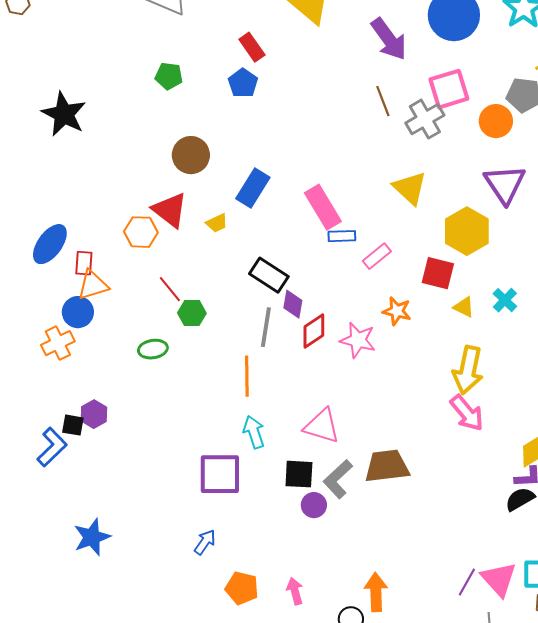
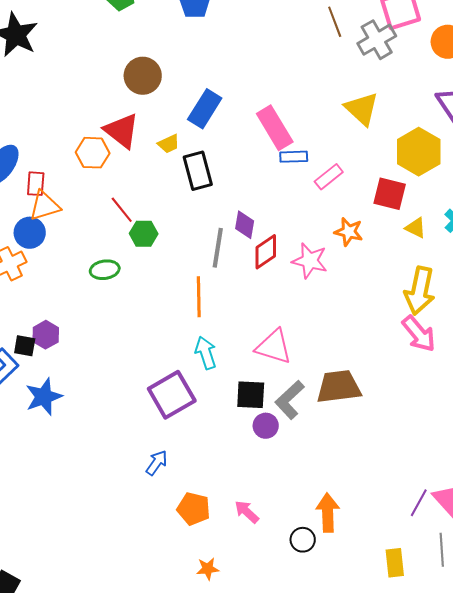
black rectangle: (269, 275) -> (198, 171), moved, turned 42
purple square: (220, 474) -> (172, 395), turned -30
blue star: (92, 537) -> (44, 397), moved
pink arrow: (295, 591) -> (247, 512), turned -32

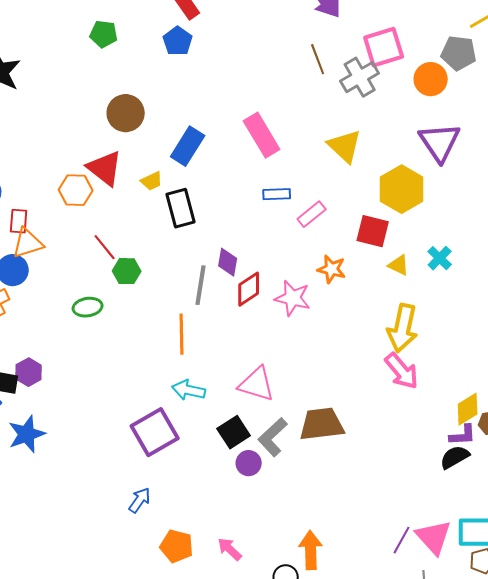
pink rectangle: (275, 128) -> (262, 135), moved
cyan arrow: (206, 353) -> (189, 390), turned -60
black square: (251, 395) -> (234, 432), turned -36

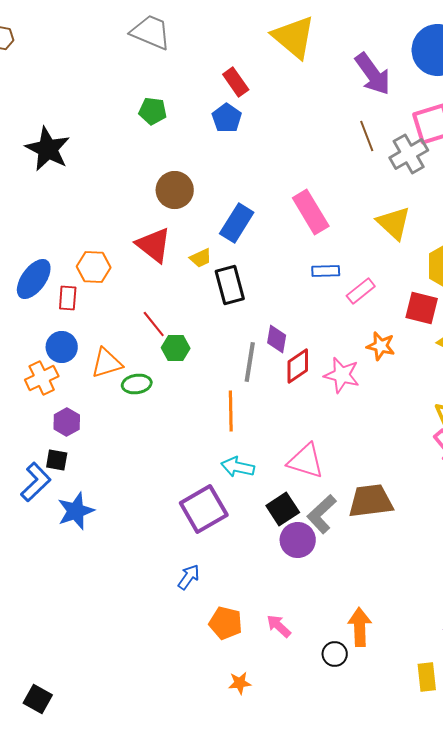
orange hexagon: (76, 190) -> (94, 267), moved
orange triangle: (28, 243) -> (107, 363), moved
purple hexagon: (29, 372) -> (67, 422), moved
purple circle: (249, 463) -> (298, 540), size x1.4

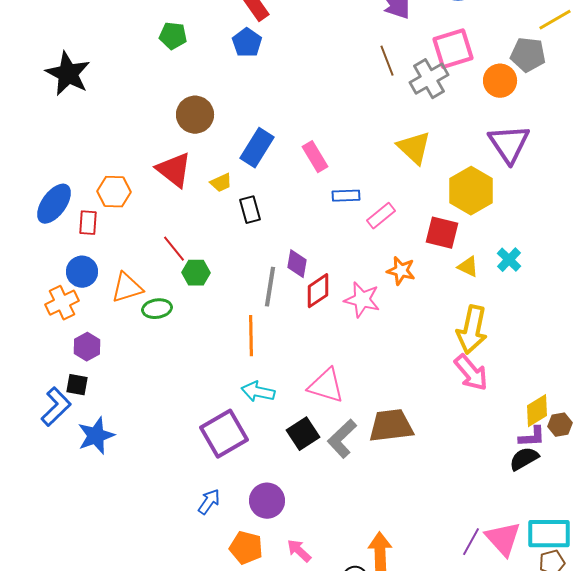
pink rectangle: (311, 212) -> (315, 157), moved, size x0.7
black rectangle: (230, 285) -> (250, 210), size x0.7
purple circle: (298, 540) -> (267, 501), moved

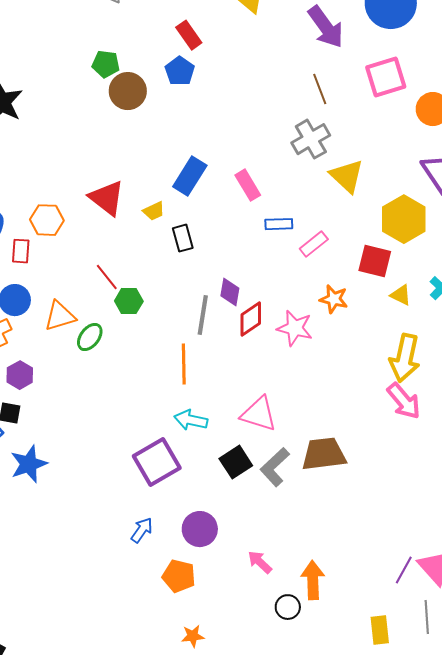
gray cross: (429, 79) -> (311, 139), moved
brown circle: (195, 115) -> (128, 91), moved
green ellipse: (157, 309) -> (90, 337), turned -44
pink arrow: (299, 551) -> (260, 562), moved

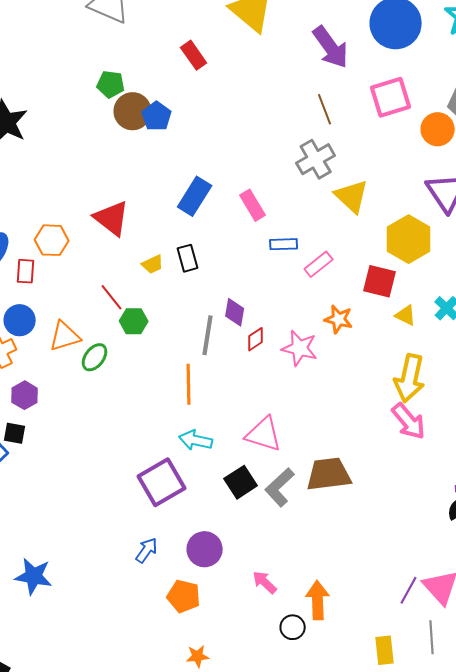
blue pentagon: (180, 71) -> (157, 116), moved
yellow trapezoid: (154, 211) -> (153, 264), moved
red diamond: (251, 319) -> (256, 339), size x0.7
blue star: (29, 464) -> (34, 576), moved, turned 30

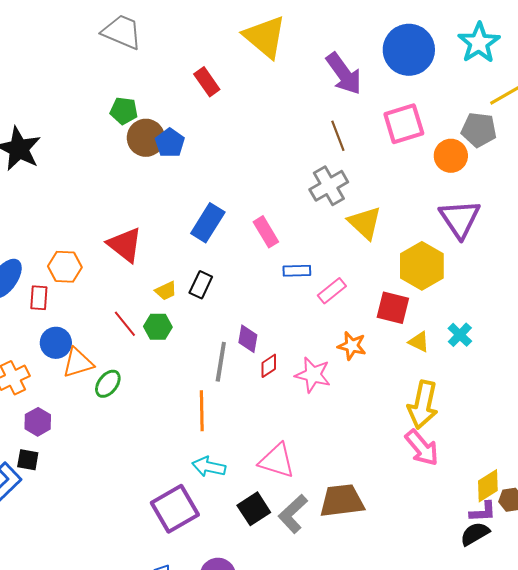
black rectangle: (188, 258) -> (201, 285), turned 40
blue circle: (20, 320) -> (56, 343), moved
green hexagon: (134, 321) -> (158, 327), moved

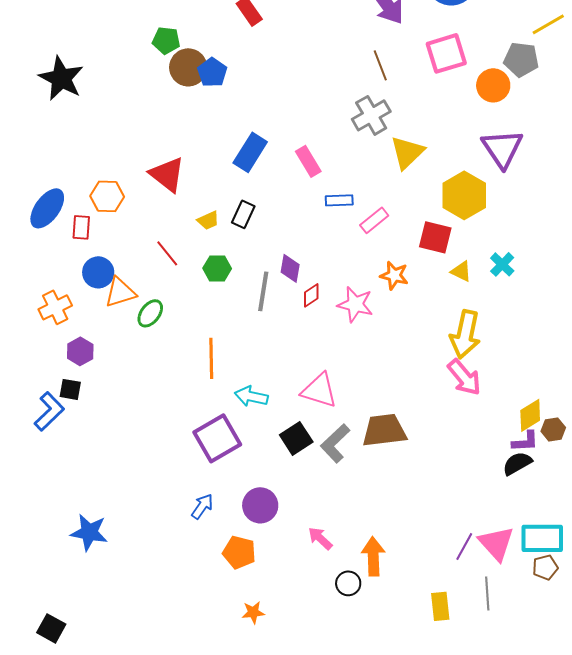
yellow triangle: (365, 223) -> (407, 152), turned 33
green hexagon: (158, 327) -> (217, 268), moved
orange line: (202, 411) -> (211, 358), moved

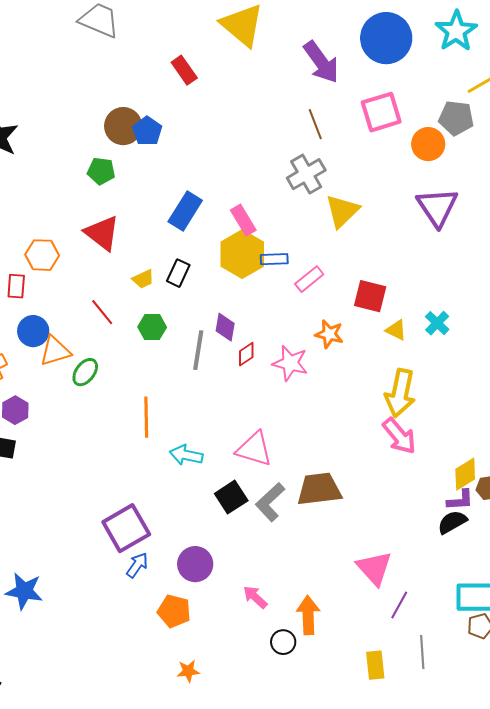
green pentagon: (166, 40) -> (101, 171), moved
yellow hexagon: (464, 195) -> (242, 254), moved
purple square: (217, 438) -> (126, 528), moved
pink triangle: (496, 543) -> (374, 568), moved

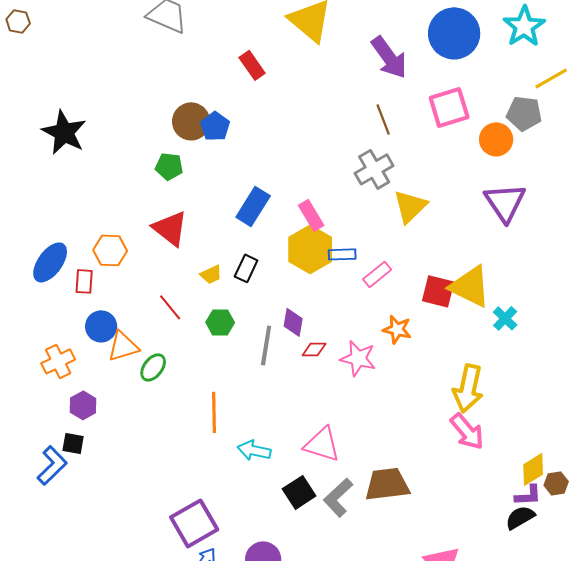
yellow triangle: (396, 330) -> (470, 286), moved, size x2.0
red diamond: (246, 354) -> (314, 349), turned 35

